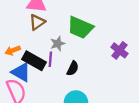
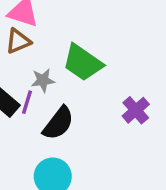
black semicircle: (73, 68) -> (58, 123), size x1.5

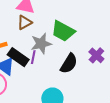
gray star: (43, 80) -> (41, 44), size x1.5
black semicircle: (58, 123) -> (69, 64), moved

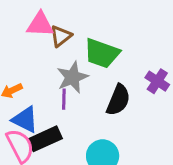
brown triangle: (25, 22) -> (61, 36), moved
black rectangle: (18, 57) -> (45, 139), moved, turned -50

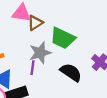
black semicircle: (118, 100) -> (71, 72), turned -85

